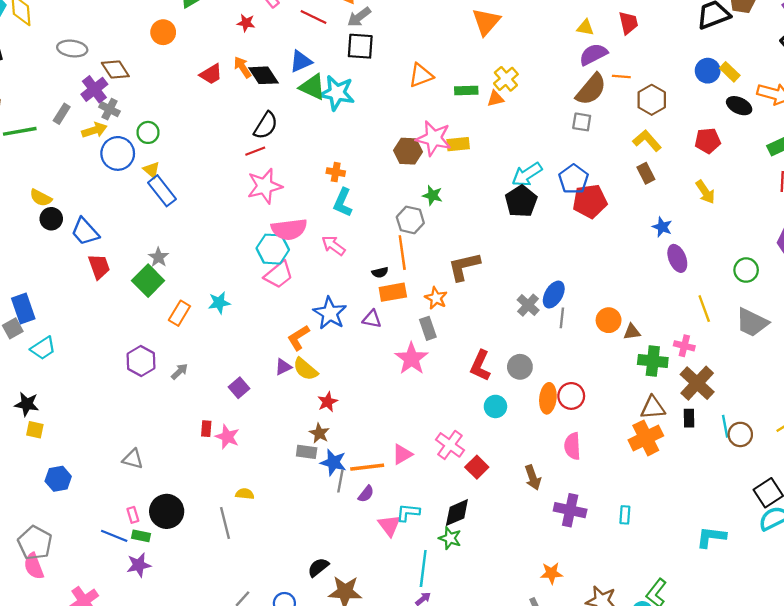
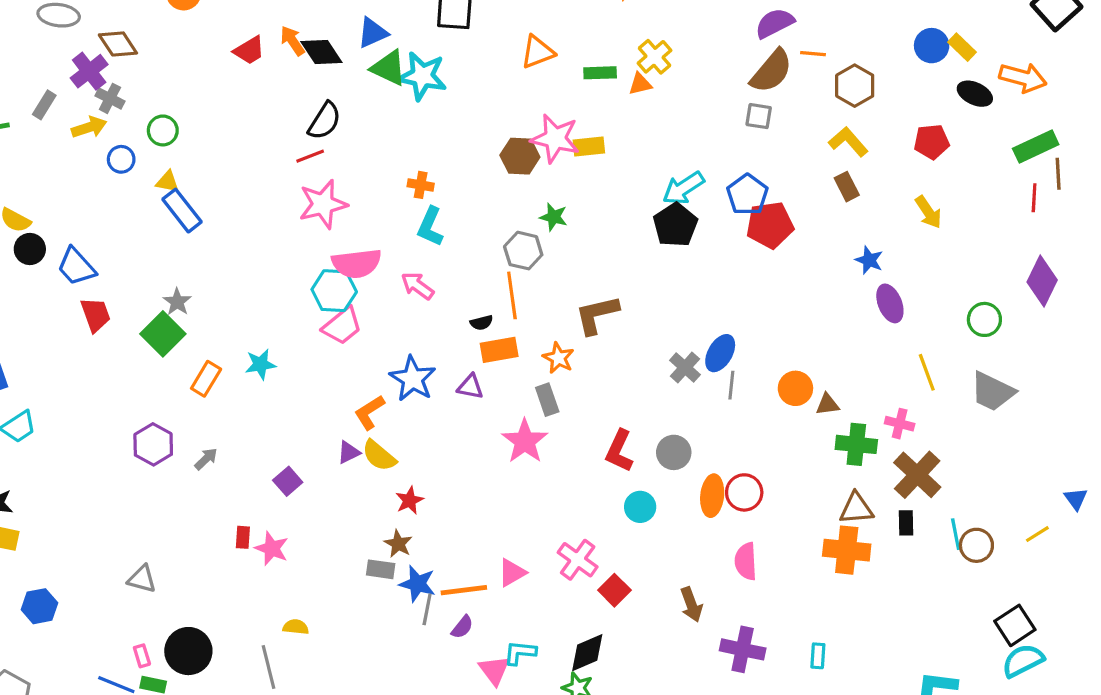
blue circle: (118, 153) -> (121, 159), size x0.6
yellow triangle: (151, 170) -> (168, 182), turned -30
orange cross: (646, 438) -> (847, 550), turned 32

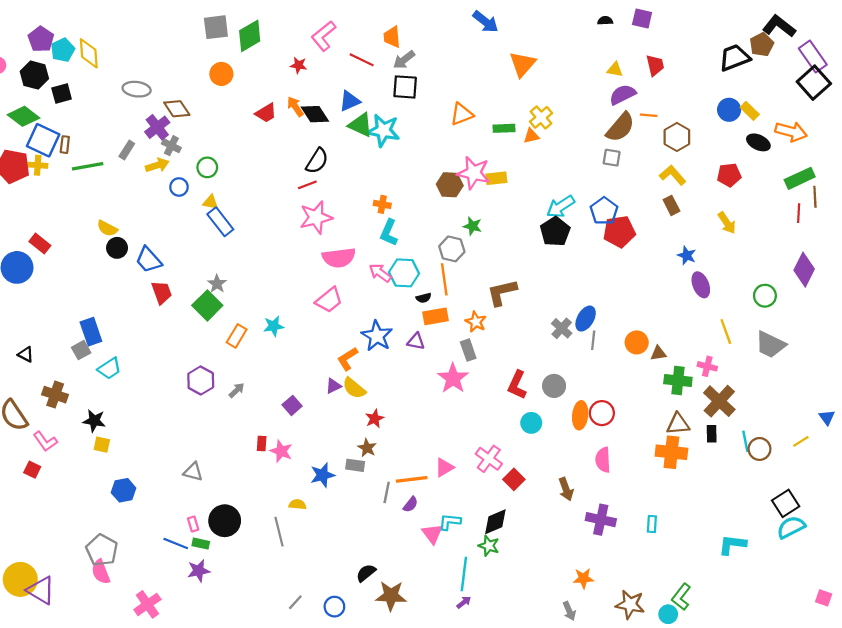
cyan hexagon: (334, 291) -> (404, 273), moved
blue star: (417, 584) -> (322, 475), moved, turned -30

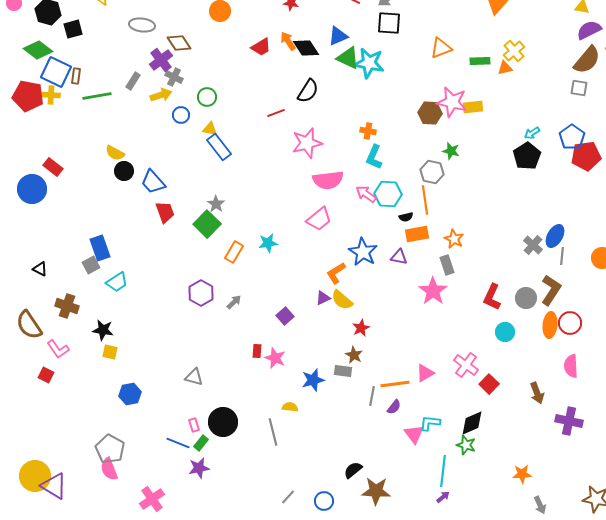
red line: (307, 185) -> (276, 113), moved
cyan arrow: (561, 207) -> (532, 133), size x0.6
brown L-shape: (502, 292) -> (551, 290), moved, turned 136
green rectangle: (201, 544) -> (201, 443), turned -63
orange star: (583, 578) -> (522, 474), moved

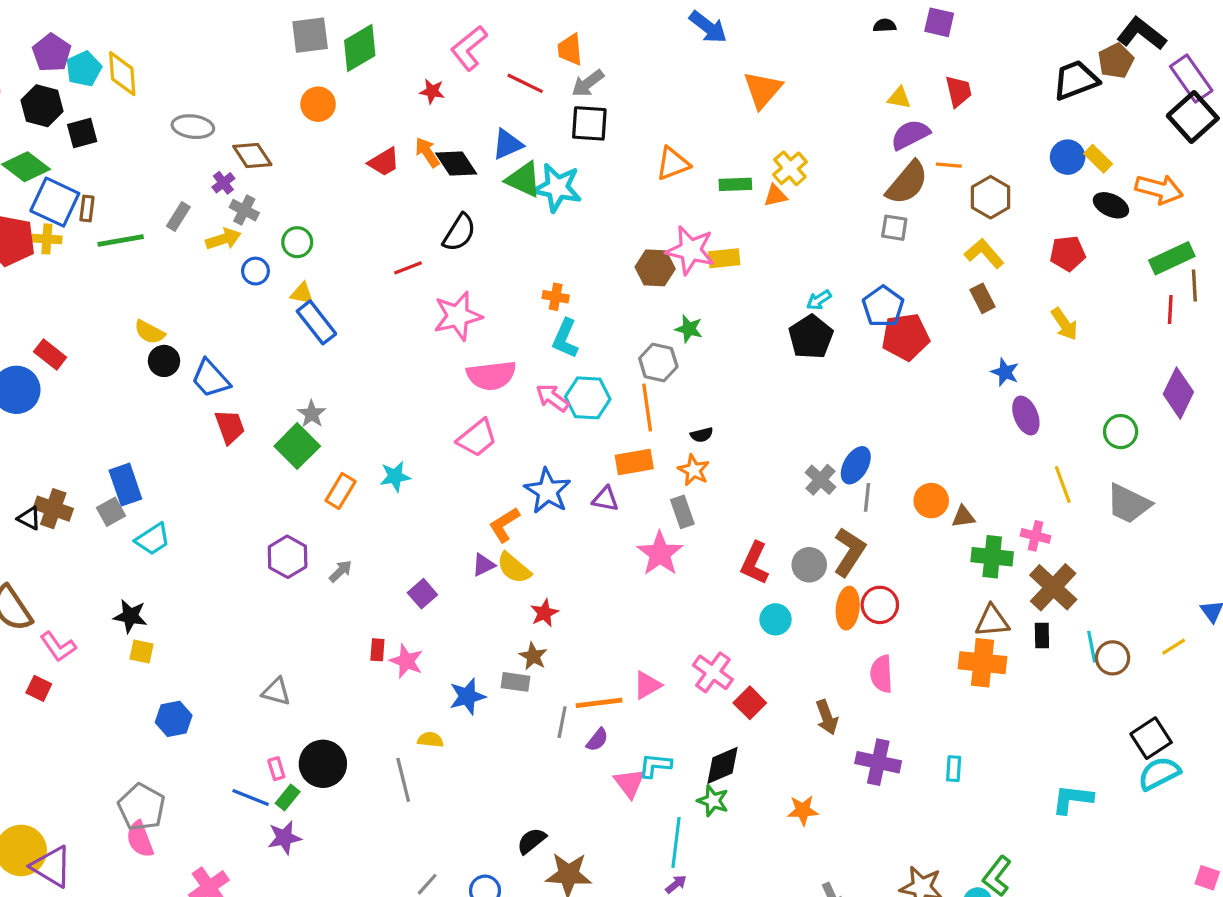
purple cross: (161, 60) -> (223, 183), size x0.6
black semicircle: (406, 217) -> (702, 435), moved
brown cross: (67, 306) -> (53, 509), moved
orange star: (522, 474) -> (803, 810), moved

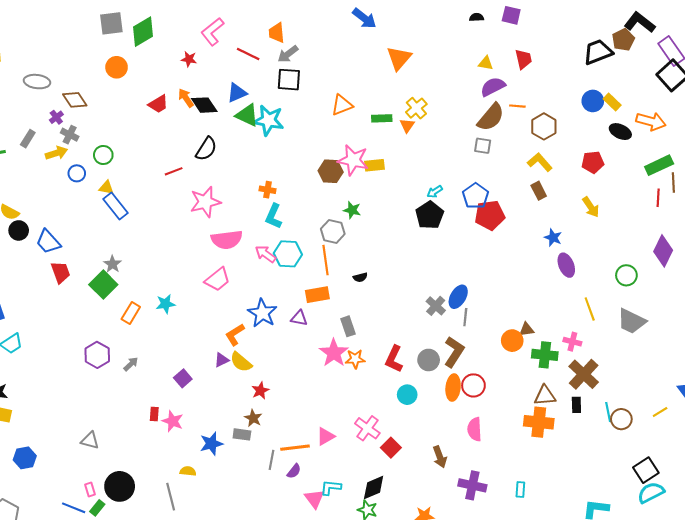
orange triangle: (775, 196) -> (407, 125), turned -42
orange star: (694, 470) -> (355, 359), moved, turned -30
orange circle: (931, 501) -> (512, 341), moved

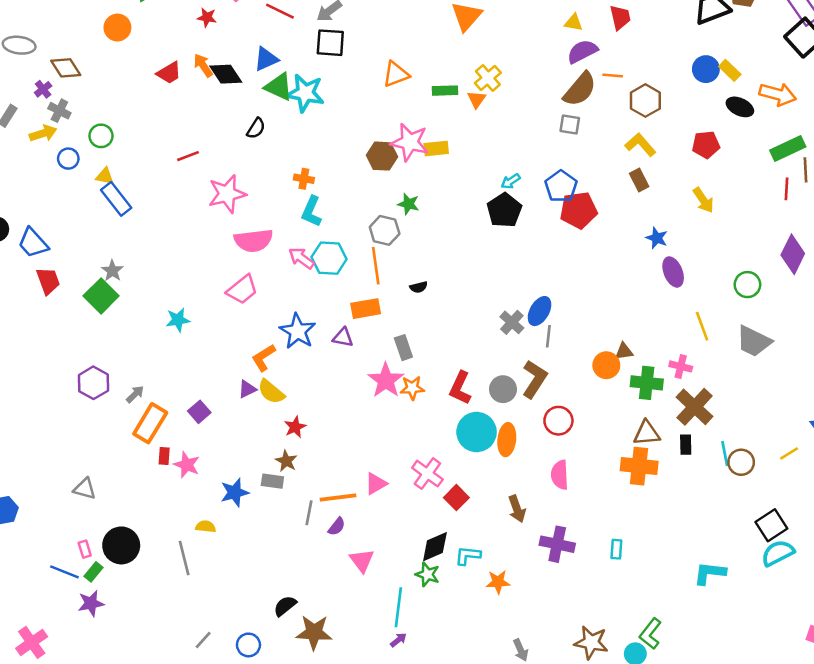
black semicircle: (206, 149) -> (256, 128), moved, size x0.7
orange rectangle: (131, 313) -> (150, 423), moved, size x1.4
orange ellipse: (453, 388) -> (507, 440), moved
cyan circle: (407, 395) -> (477, 432), size x1.6
cyan L-shape: (331, 487) -> (468, 556), moved

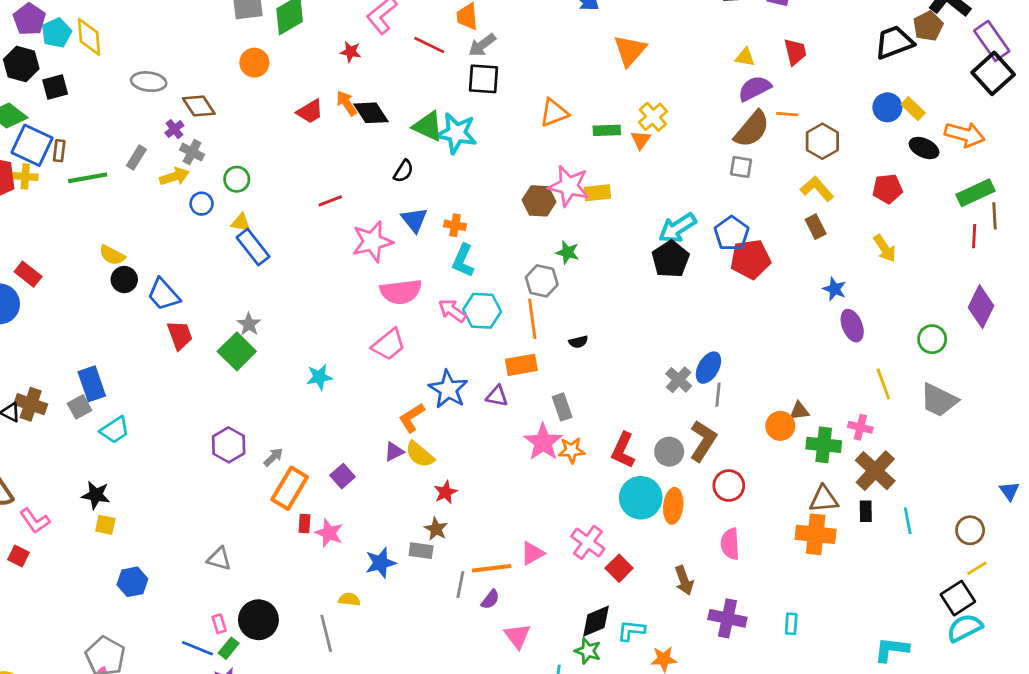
blue triangle: (266, 59) -> (414, 220), moved, turned -44
cyan arrow: (511, 181) -> (677, 228), size x1.8
yellow line: (789, 453) -> (977, 568), moved
brown circle: (741, 462) -> (970, 530), moved

